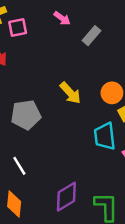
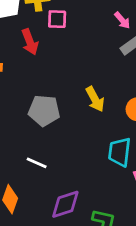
pink arrow: (62, 18) -> (122, 20), moved
white line: (19, 166) -> (37, 163), moved, turned -48

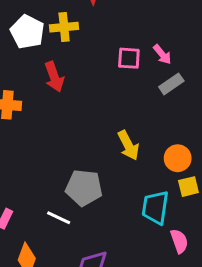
pink square: (57, 19) -> (129, 58), moved
gray pentagon: (44, 111) -> (84, 188), moved

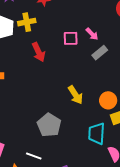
red arrow: (54, 77) -> (39, 52), moved
gray pentagon: (84, 188) -> (49, 125), turned 30
white line: (59, 218) -> (34, 156), moved

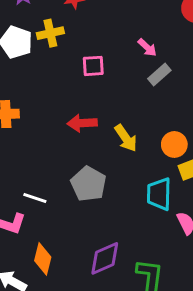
pink square: (71, 38) -> (93, 66), moved
red arrow: (39, 52) -> (82, 123), moved, turned 114
white line: (34, 156) -> (35, 198), moved

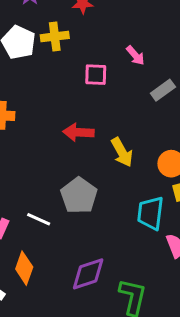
pink arrow: (147, 47) -> (135, 55), moved
white line: (35, 198) -> (39, 219), moved

